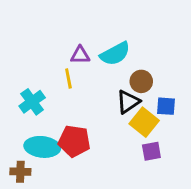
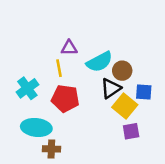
cyan semicircle: (115, 54) -> (99, 62), moved
red pentagon: (74, 141) -> (65, 98), moved
brown cross: (20, 172) -> (51, 149), moved

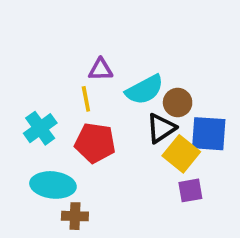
blue square: (144, 92) -> (209, 134), size x1.5

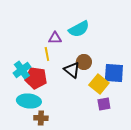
cyan semicircle: (145, 90) -> (79, 29), moved
brown circle: (178, 103) -> (84, 62), moved
black triangle: (161, 128) -> (72, 70), moved, turned -48
red pentagon: (95, 143) -> (36, 78), moved

